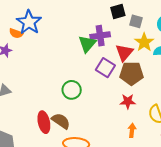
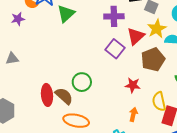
green triangle: (87, 44) -> (66, 14), moved
brown pentagon: (131, 73) -> (153, 59), moved, turned -30
green circle: (72, 90) -> (82, 82), moved

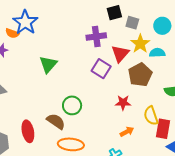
green triangle: (66, 14) -> (48, 64), moved
red ellipse: (47, 95) -> (28, 131), moved
orange arrow: (133, 114) -> (127, 132), turned 56

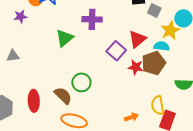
purple cross: (96, 37) -> (92, 19), moved
yellow star: (140, 44) -> (170, 30), moved
cyan semicircle: (157, 53) -> (162, 46), moved
red star: (123, 103) -> (136, 67), moved

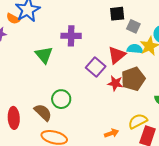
green triangle: (65, 38) -> (44, 55), turned -30
cyan semicircle: (162, 46) -> (135, 49), moved
yellow semicircle: (158, 105) -> (138, 121), turned 72

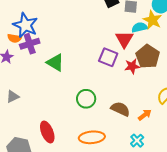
purple cross: (71, 36) -> (30, 44), moved
brown semicircle: (43, 112) -> (120, 109), moved

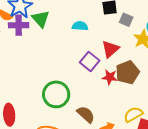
cyan semicircle: (139, 27) -> (80, 26), moved
green triangle: (55, 63) -> (41, 19), moved
green circle: (86, 99) -> (56, 94), size x1.4

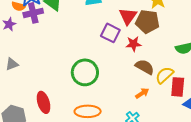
brown pentagon: (127, 72) -> (147, 21), moved, turned -30
brown semicircle: (86, 114) -> (145, 67), moved

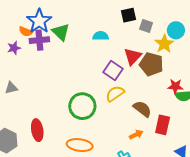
red star: (133, 44) -> (175, 86), moved
yellow semicircle: (165, 75) -> (115, 94), moved
red rectangle: (178, 87) -> (163, 125), moved

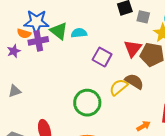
blue star: (39, 21) -> (36, 22), turned -30
cyan semicircle: (101, 36) -> (79, 33), moved
purple square: (113, 70) -> (102, 57), moved
brown semicircle: (142, 109) -> (134, 81), moved

